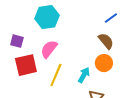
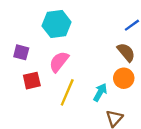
red square: (26, 65) -> (32, 81), size x0.7

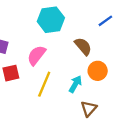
cyan hexagon: (57, 24) -> (51, 20), moved
brown semicircle: (126, 52) -> (83, 46), moved

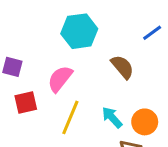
orange circle: (98, 71) -> (145, 122), moved
cyan arrow: (75, 84) -> (112, 117), turned -72

